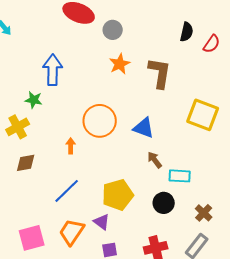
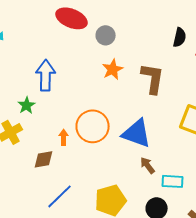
green star: (34, 100) -> (27, 105), turned 30
blue triangle: (144, 128) -> (137, 133), size x1.4
orange arrow: (71, 146) -> (64, 137), moved
brown diamond: (26, 163) -> (44, 159), moved

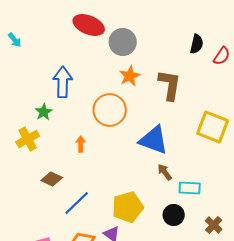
gray circle: (106, 35) -> (123, 42), size x1.4
orange circle: (93, 126) -> (110, 110), moved
brown diamond: (44, 159) -> (52, 179), moved, turned 35

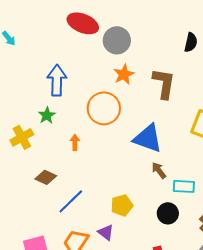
green star: (44, 112) -> (47, 115), moved
yellow pentagon: (128, 207) -> (122, 205), size x0.7

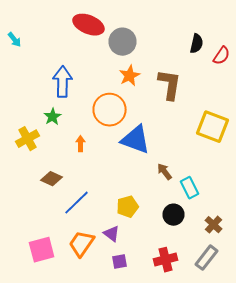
blue triangle: (148, 138) -> (136, 140), moved
cyan rectangle: (184, 186) -> (190, 188), turned 60

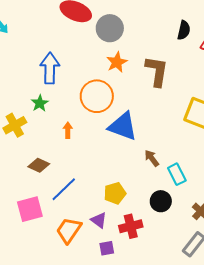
pink square: (42, 250) -> (30, 209), moved
red cross: (166, 260) -> (131, 226), moved

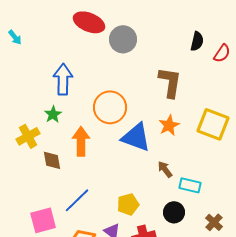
orange star: (117, 62) -> (169, 125), moved
orange arrow: (68, 130) -> (81, 141), size x1.8
brown diamond: (39, 165) -> (52, 160), moved, turned 55
cyan rectangle: (177, 174) -> (190, 185), turned -50

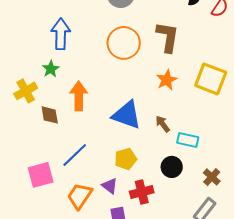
orange circle: (110, 107) -> (124, 43), moved
blue triangle: (136, 137) -> (127, 115), moved

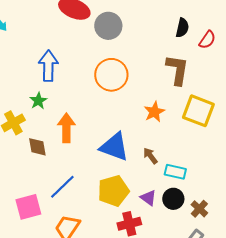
brown L-shape: (168, 37) -> (177, 70), moved
yellow pentagon: (126, 159) -> (113, 191), size x1.4
black circle: (172, 167) -> (173, 199), moved
purple triangle: (110, 186) -> (148, 198), moved

